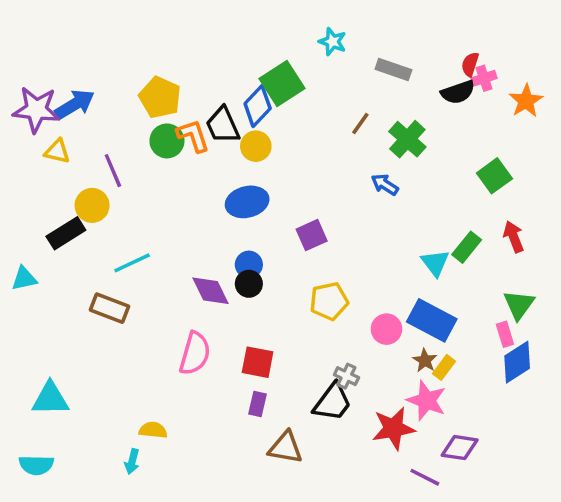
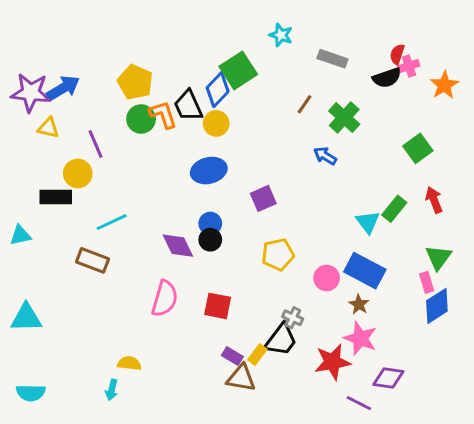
black rectangle: (66, 233) -> (56, 197), turned 32
yellow rectangle: (444, 367) -> (257, 355), moved
cyan triangle: (50, 399) -> (26, 318), moved
purple rectangle: (258, 404) -> (232, 356), moved, turned -72

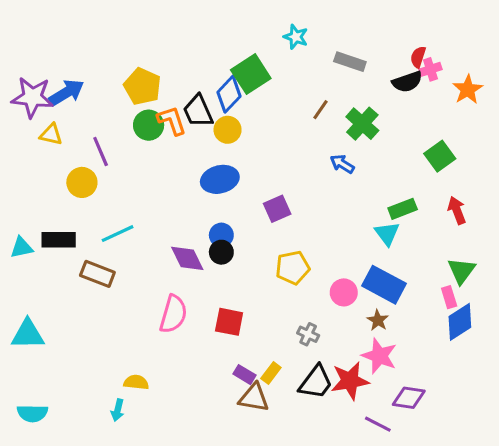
black rectangle: (56, 197) -> (59, 240), moved
green rectangle: (394, 209) -> (403, 209), moved, turned 30
black trapezoid: (281, 340) -> (316, 382), moved

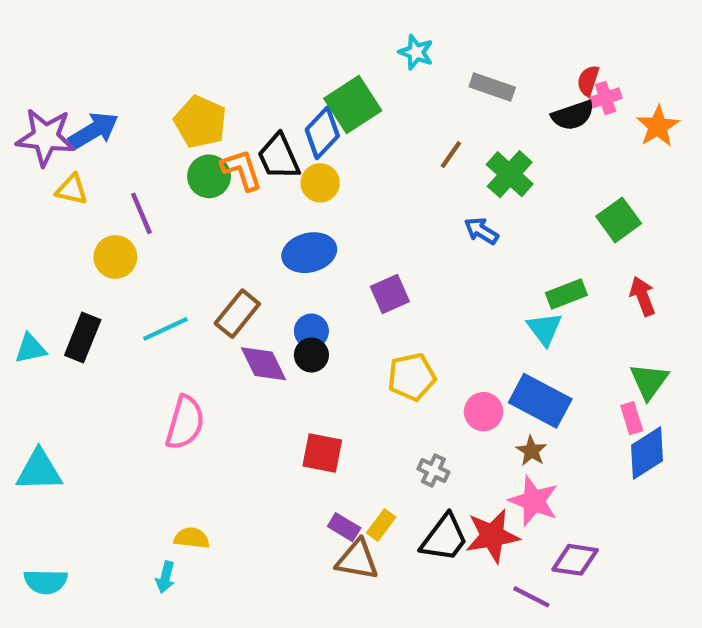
black rectangle: (59, 240) -> (83, 338), turned -68
brown rectangle: (97, 274) -> (237, 314), moved, turned -72
pink semicircle: (173, 314) -> (185, 423), moved

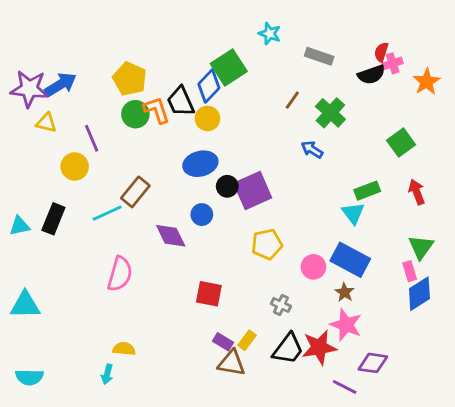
purple square: (390, 294) -> (253, 191), size x1.5
brown rectangle: (237, 314) -> (135, 192), moved
black circle: (311, 355) -> (227, 186), moved

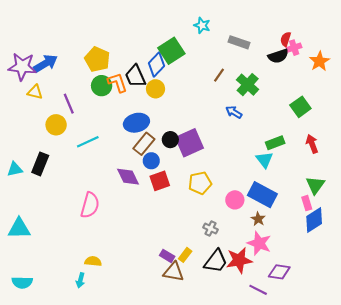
blue ellipse: (200, 164) -> (136, 123), moved
brown rectangle: (135, 192) -> (144, 144), moved
cyan line: (107, 213) -> (88, 142), moved
red square: (209, 294) -> (160, 181), moved, turned -30

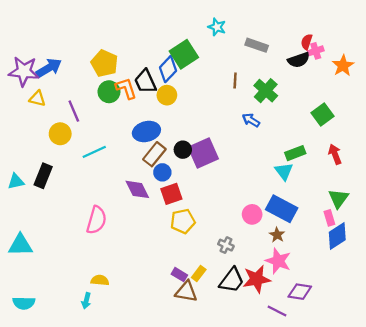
brown line: (219, 75) -> (235, 80), turned -32
yellow pentagon: (200, 183) -> (183, 221), moved

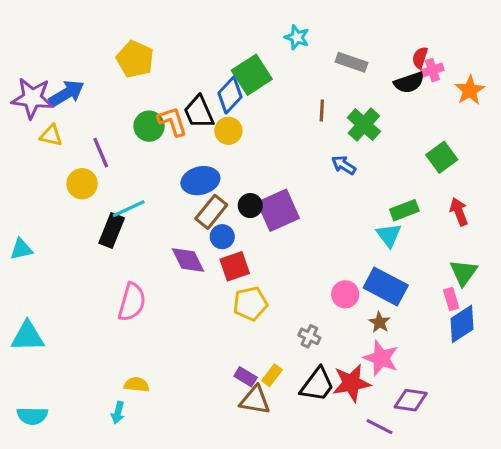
yellow pentagon: (104, 63) -> (135, 59), moved
black rectangle: (43, 176) -> (112, 230), moved

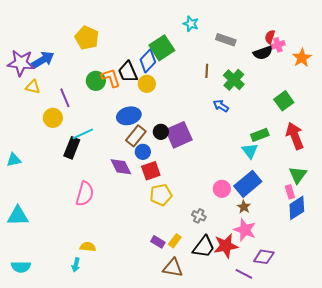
red arrow: (459, 212) -> (295, 136), size x1.5
blue rectangle: (386, 287) -> (248, 184), turned -68
brown triangle: (255, 400) -> (173, 268), moved

